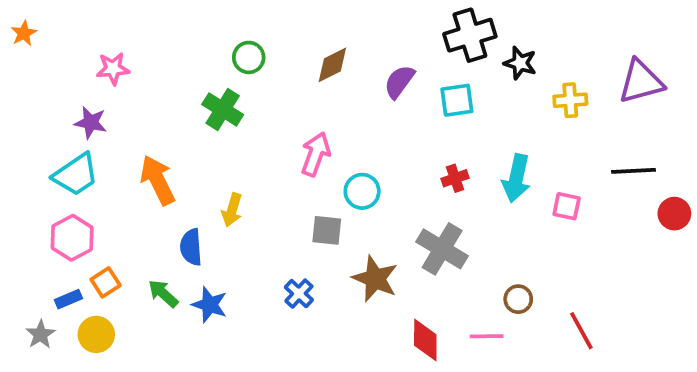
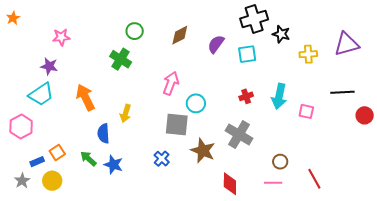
gray square: (327, 230) -> (177, 124), size x1.4
pink hexagon: (72, 238) -> (21, 126), moved
pink line: (487, 336) -> (273, 183), moved

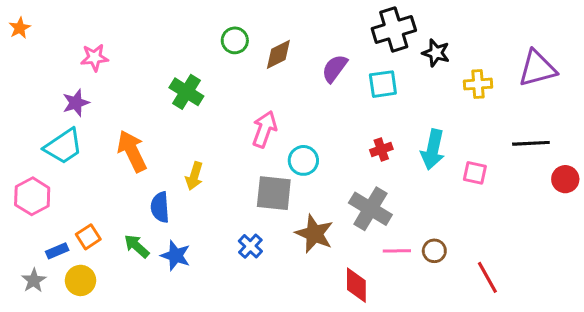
green circle: (135, 31) -> (235, 40), moved
purple star: (49, 66) -> (76, 103), turned -30
pink line: (273, 183) -> (397, 251), moved

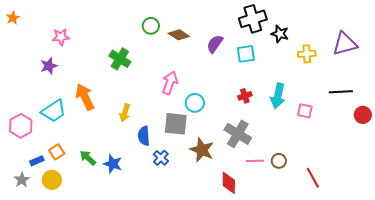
brown diamond: (278, 54) -> (179, 35), turned 60
cyan trapezoid: (63, 146) -> (54, 111), moved
blue semicircle: (160, 207) -> (144, 136), moved

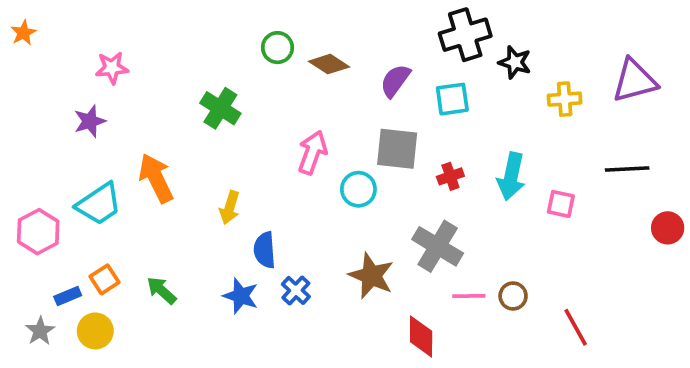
red circle: (363, 115) -> (668, 228), moved
gray square: (176, 124) -> (397, 149), moved
blue star: (113, 164) -> (241, 296), moved

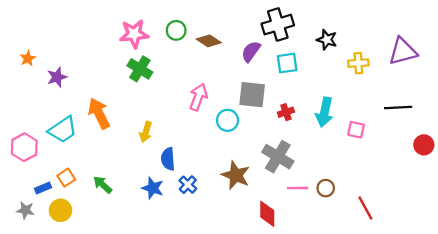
orange star: (24, 33) -> (28, 58), moved
black cross: (465, 35) -> (278, 25), moved
pink star: (112, 68) -> (134, 34), moved, size x1.4
gray star: (40, 331) -> (25, 210), turned -30

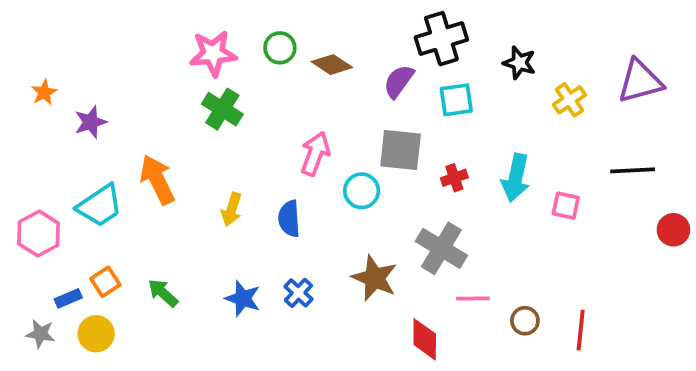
yellow cross: (358, 63) -> (569, 100), turned -30
blue semicircle: (168, 159) -> (289, 219), moved
brown circle: (326, 188) -> (525, 321), moved
red line: (365, 208) -> (581, 330), turned 35

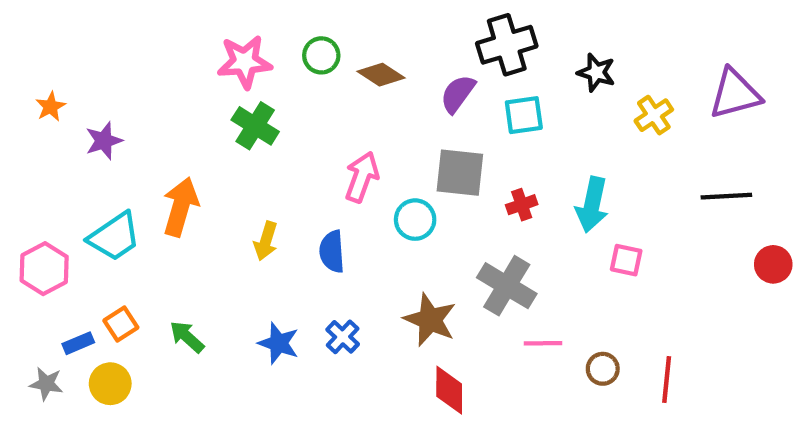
orange arrow: (157, 180) -> (181, 207), turned 42
pink square: (566, 206) -> (626, 260), moved
red diamond: (425, 339) -> (449, 390), moved

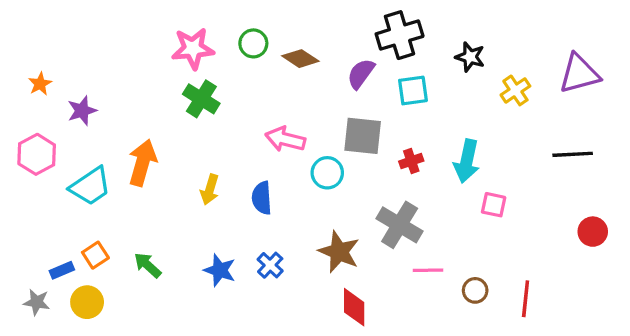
pink arrow: (362, 177) -> (285, 139), turned -96
red circle: (773, 264) -> (593, 232), moved
pink hexagon: (44, 269) -> (37, 154), moved

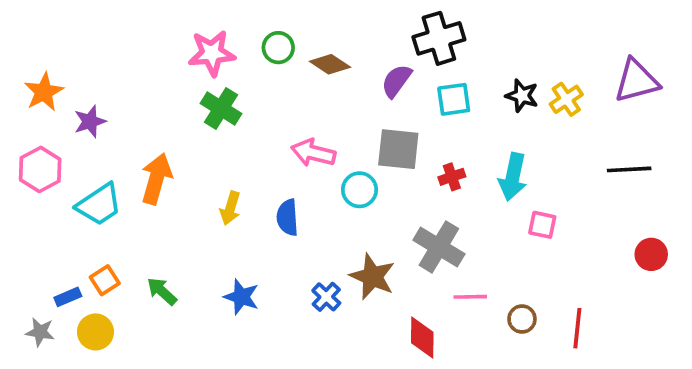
black star: (470, 57) -> (522, 96), moved
orange star: (40, 84) -> (44, 92), size x1.5
blue cross: (270, 265) -> (326, 297), moved
red diamond: (354, 307) -> (422, 337), moved

